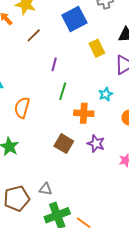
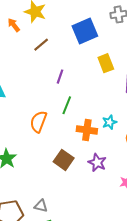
cyan star: (106, 94) -> (109, 122), moved
orange semicircle: (22, 108) -> (38, 122), moved

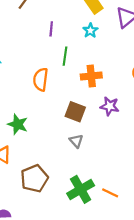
cyan star: (109, 122) -> (90, 31), moved
gray triangle: (41, 206) -> (76, 141), moved, turned 48

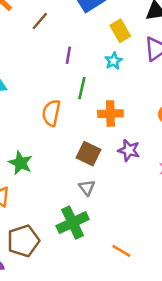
brown pentagon: (34, 178) -> (23, 241), moved
green cross: (81, 189) -> (73, 223), moved

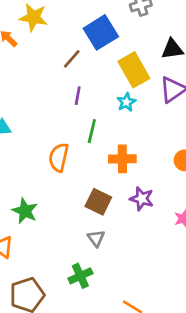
brown line: (40, 21) -> (72, 59), moved
yellow rectangle: (120, 31) -> (134, 70), size x1.4
green cross: (73, 223) -> (80, 276), size x0.7

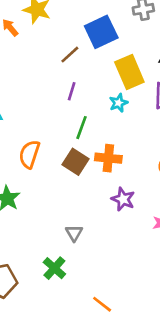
orange semicircle: (59, 157) -> (29, 154), moved
brown square: (98, 202) -> (76, 162), moved
green cross: (80, 276) -> (54, 268), turned -30

